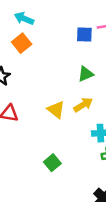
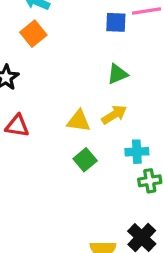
yellow triangle: (56, 110) -> (79, 121), turned -30
green square: (52, 163) -> (85, 160), moved

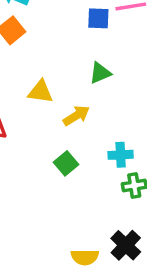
yellow arrow: (114, 115) -> (76, 116), moved
yellow triangle: (79, 121) -> (40, 92), moved

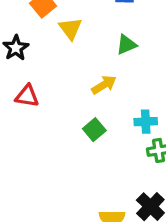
yellow triangle: (40, 92) -> (70, 29), moved, turned 45

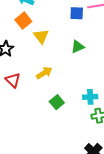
yellow arrow: (104, 85) -> (44, 73), moved
red triangle: (27, 96) -> (13, 80), turned 35

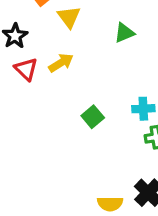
yellow arrow: (44, 73) -> (61, 63), moved
red triangle: (13, 80) -> (26, 69), moved

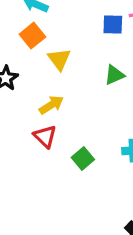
red triangle: (26, 69) -> (45, 136), moved

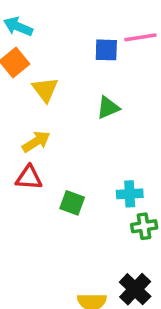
red triangle: (45, 136) -> (29, 178), turned -40
green square: (83, 158) -> (72, 203), turned -30

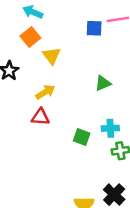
green triangle: (108, 108) -> (103, 83), moved
green square: (72, 203) -> (82, 137), moved

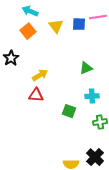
yellow triangle: (52, 56) -> (56, 26), moved
cyan cross: (110, 128) -> (92, 96), moved

